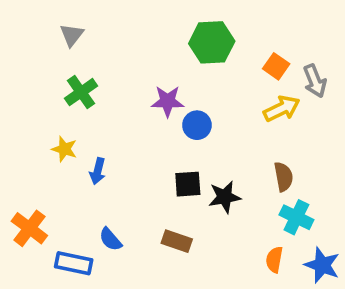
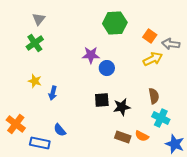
gray arrow: (315, 81) -> (171, 44), turned 120
green cross: (81, 92) -> (35, 43), moved
brown rectangle: (177, 241) -> (123, 137), moved
orange semicircle: (274, 260) -> (142, 136), moved, turned -72

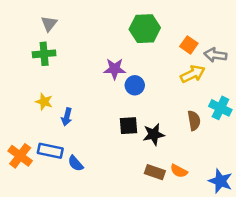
green cross: (35, 43) -> (44, 54), turned 30
cyan cross: (161, 118) -> (220, 108), moved
blue rectangle: (40, 143) -> (50, 151), moved

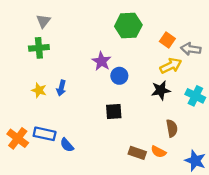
purple star: (115, 69) -> (101, 61), turned 30
blue arrow: (67, 117) -> (61, 88), moved
brown semicircle: (194, 121) -> (172, 128), moved
black star: (154, 134) -> (161, 90), moved

